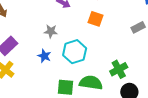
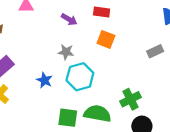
gray star: (51, 31) -> (66, 52), moved

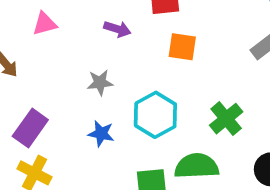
gray star: (66, 52) -> (100, 83), moved
green cross: (130, 99) -> (226, 119), moved

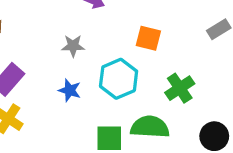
orange square: (182, 47) -> (148, 38), moved

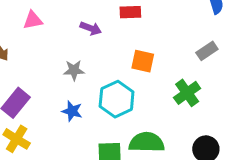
green cross: (180, 88) -> (187, 93), moved

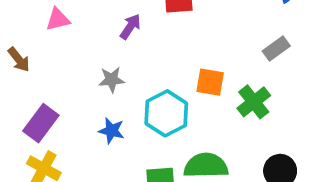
purple arrow: (91, 28) -> (130, 27), turned -75
orange square: (143, 61) -> (210, 82), moved

